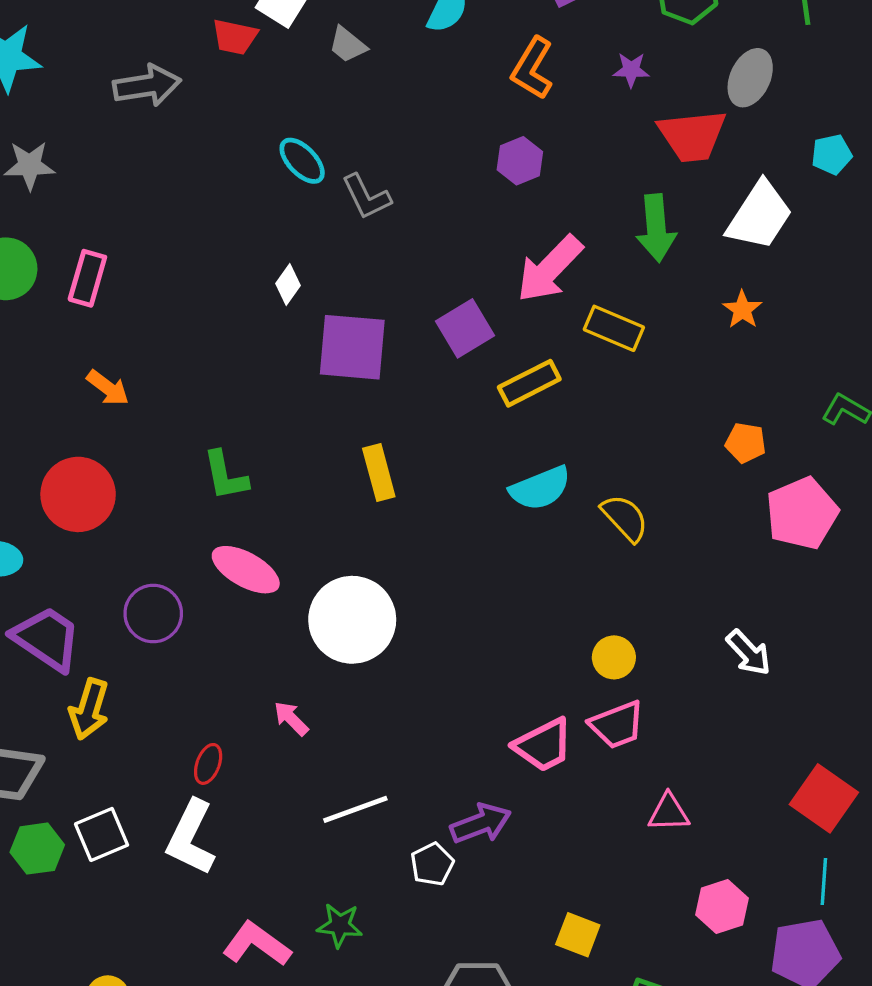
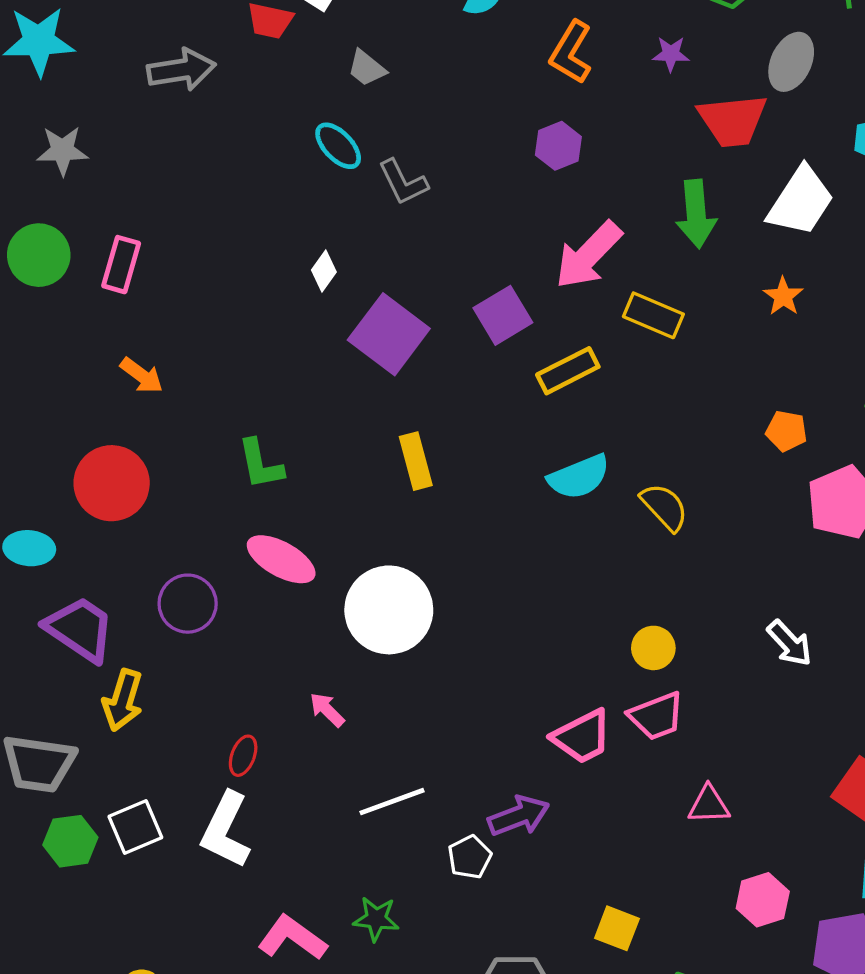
gray trapezoid: (348, 45) -> (367, 68), moved
purple square: (352, 347) -> (389, 334), turned 32

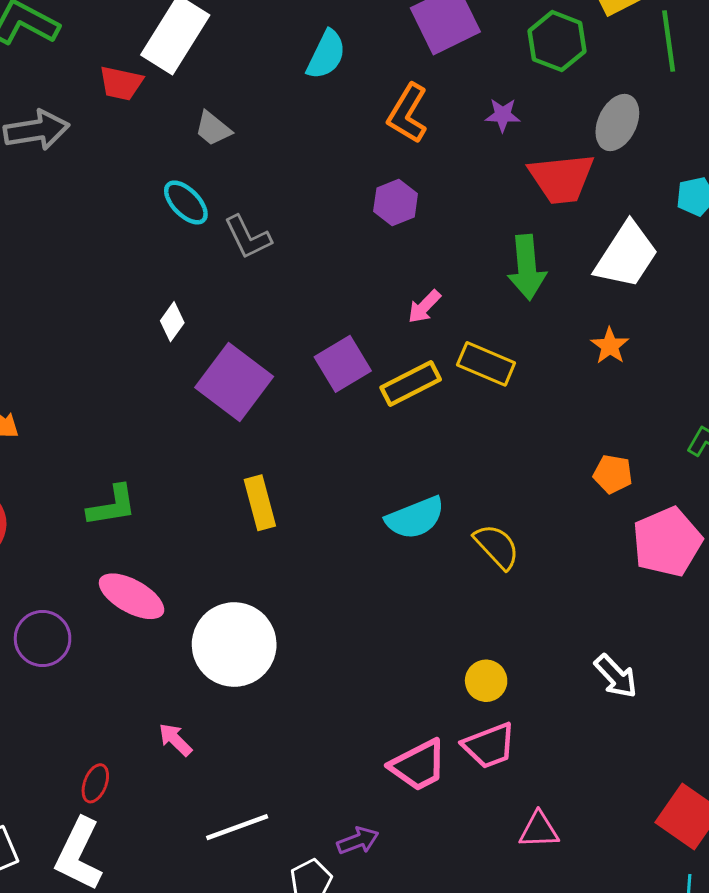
pink arrow: (588, 255) -> (424, 307), size x0.5
yellow rectangle: (568, 371) -> (411, 384), moved
green L-shape: (260, 464) -> (112, 506), turned -88
purple arrow: (519, 816) -> (358, 841), size x0.7

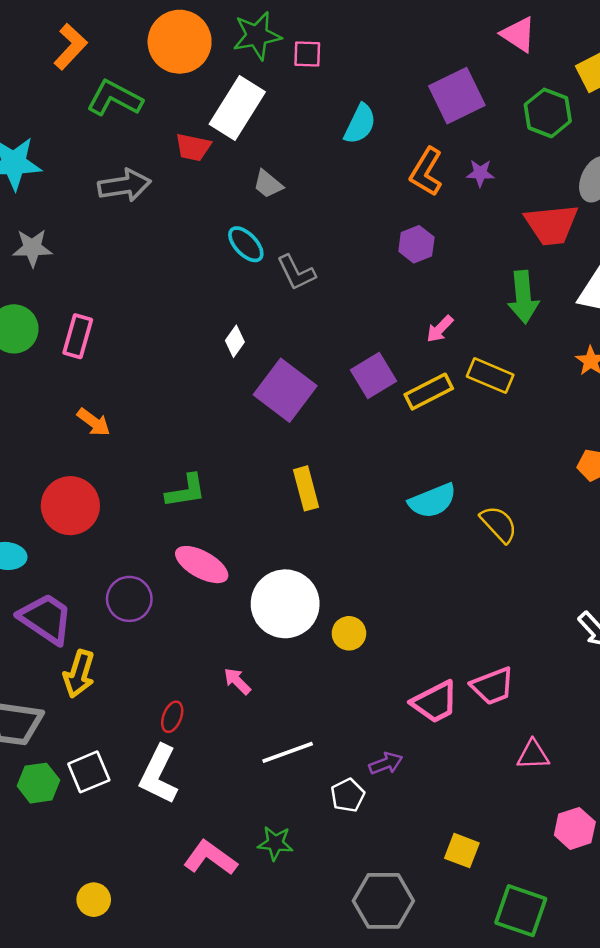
purple star: (503, 115) -> (480, 173), moved
yellow circle: (486, 681) -> (349, 633), moved

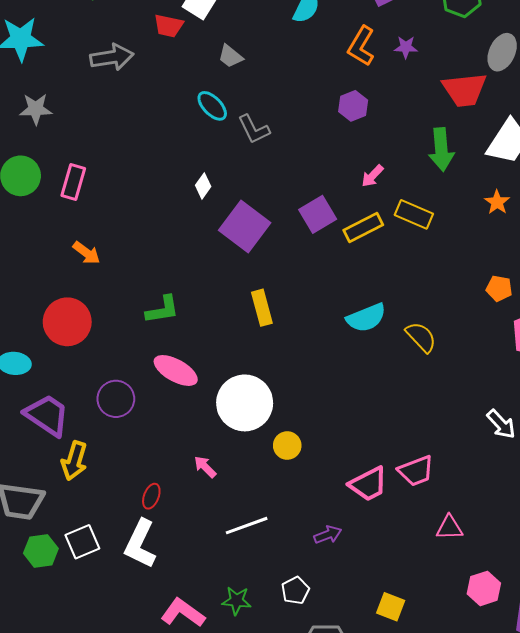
yellow circle: (349, 633) -> (287, 446), moved
white pentagon: (348, 795) -> (295, 590), moved

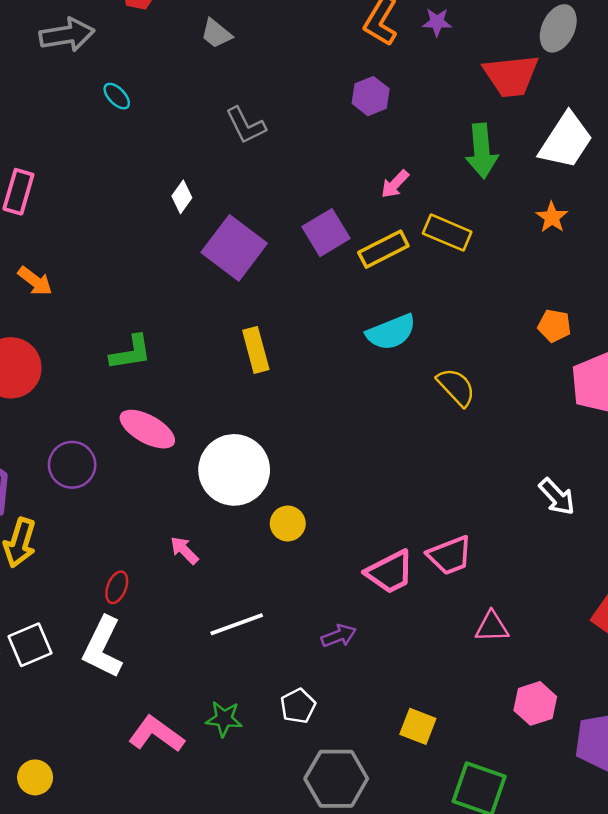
cyan ellipse: (212, 106) -> (117, 96), moved, size x0.7
cyan semicircle: (366, 318) -> (391, 332), moved

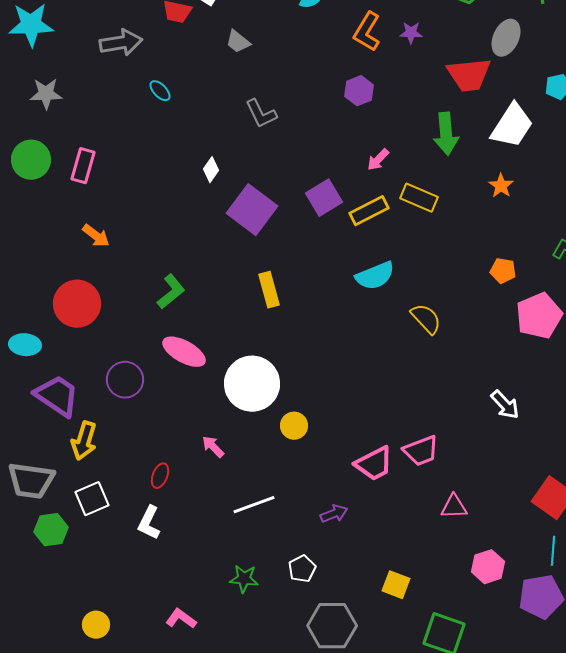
green L-shape: (131, 353) -> (171, 292), turned -30
white square: (30, 645) -> (92, 499), moved
white L-shape: (103, 647) -> (149, 523), size x0.7
pink L-shape: (156, 734) -> (181, 619), moved, size x0.7

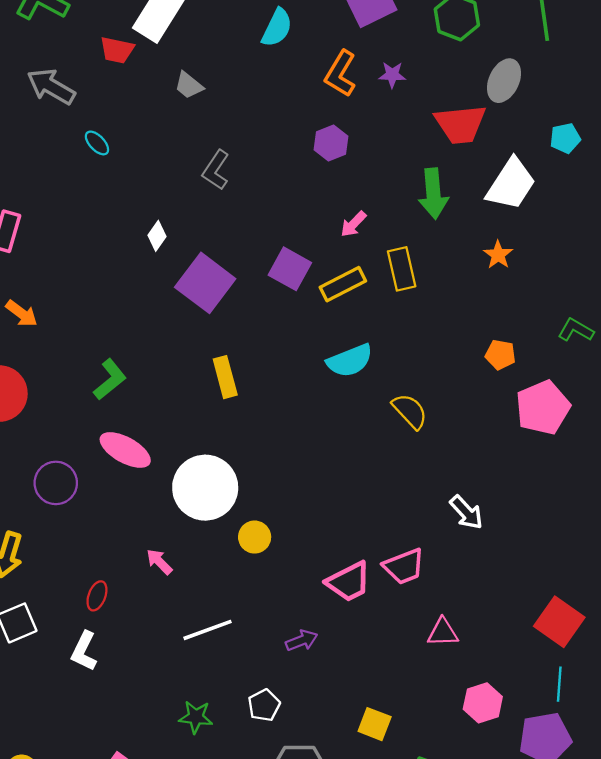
gray arrow: (121, 43) -> (51, 87), turned -141
gray L-shape: (261, 114) -> (216, 170), turned 60
purple square: (324, 198) -> (290, 269), turned -30
yellow rectangle: (419, 198) -> (402, 269), turned 54
white arrow: (505, 405) -> (466, 512), moved

